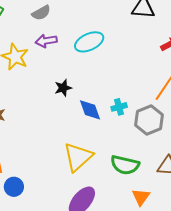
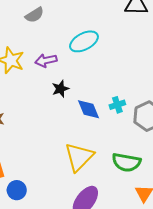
purple arrow: (46, 41) -> (46, 60), moved

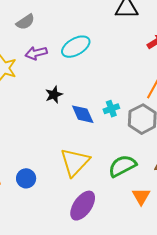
purple arrow: (46, 60) -> (36, 53), moved
green semicircle: (126, 162) -> (122, 166), turned 144
blue circle: (17, 190) -> (26, 178), moved

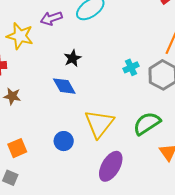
blue diamond: (83, 114) -> (64, 86), moved
blue circle: (26, 178) -> (64, 141), moved

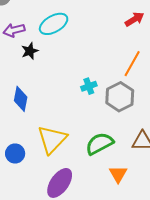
black star: (73, 58) -> (30, 51), moved
blue diamond: (64, 86) -> (21, 99), turned 35

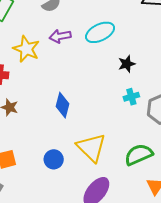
black star: (30, 51) -> (127, 64), moved
yellow triangle: (52, 139) -> (91, 148), turned -32

